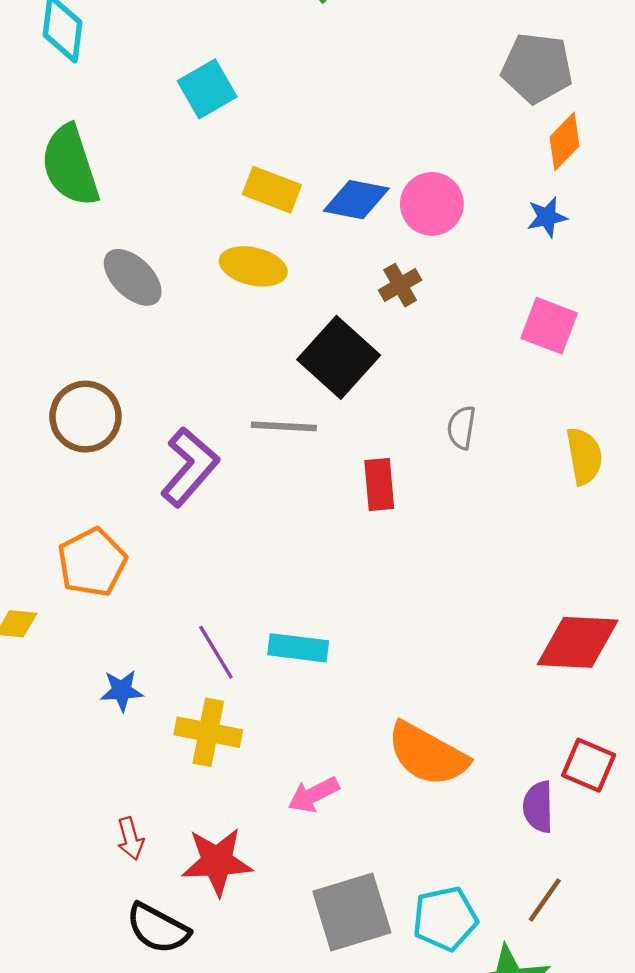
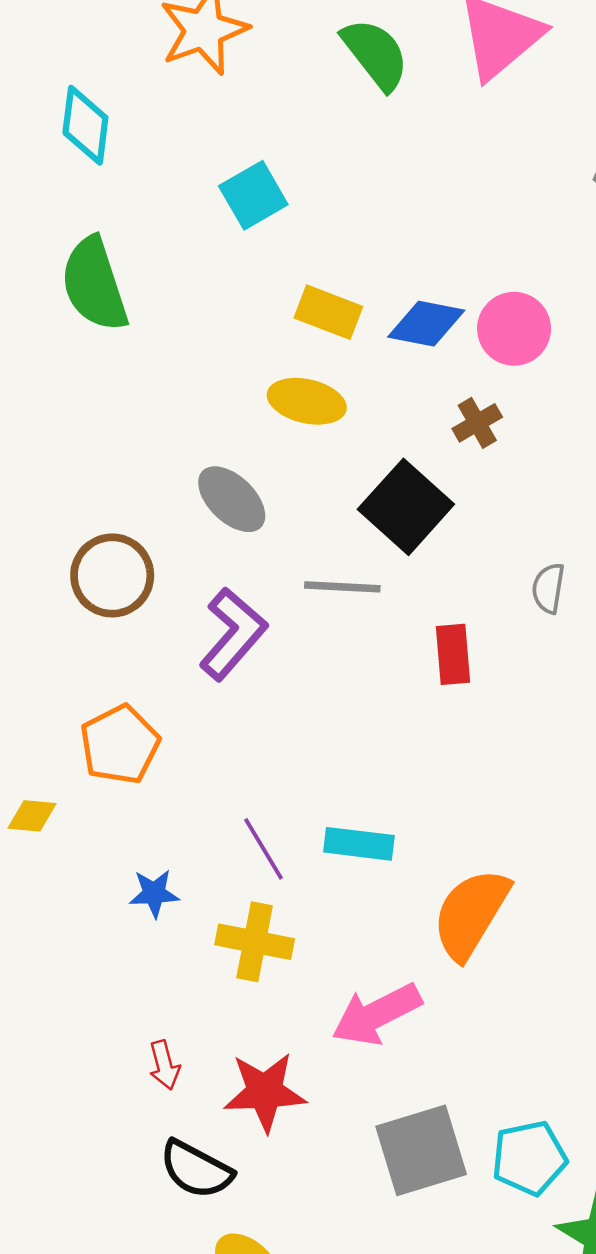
gray ellipse: (133, 277) -> (232, 499), moved
orange semicircle: (427, 754) -> (471, 914), moved, turned 92
pink arrow: (313, 795) -> (377, 1014), size x1.5

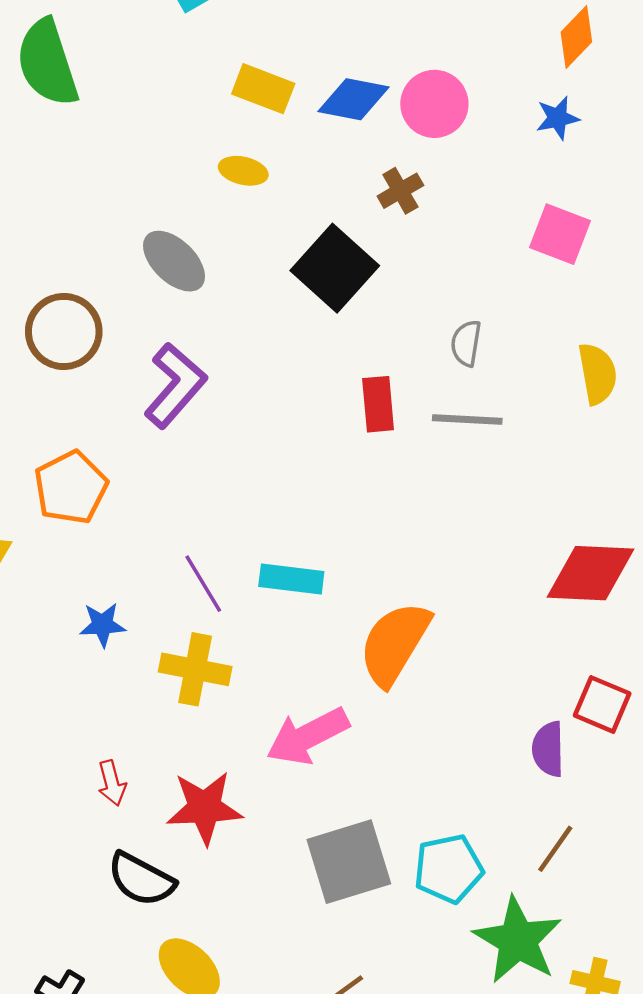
yellow ellipse: (307, 401) -> (243, 171), size x0.7
gray line: (342, 587) -> (467, 419), moved

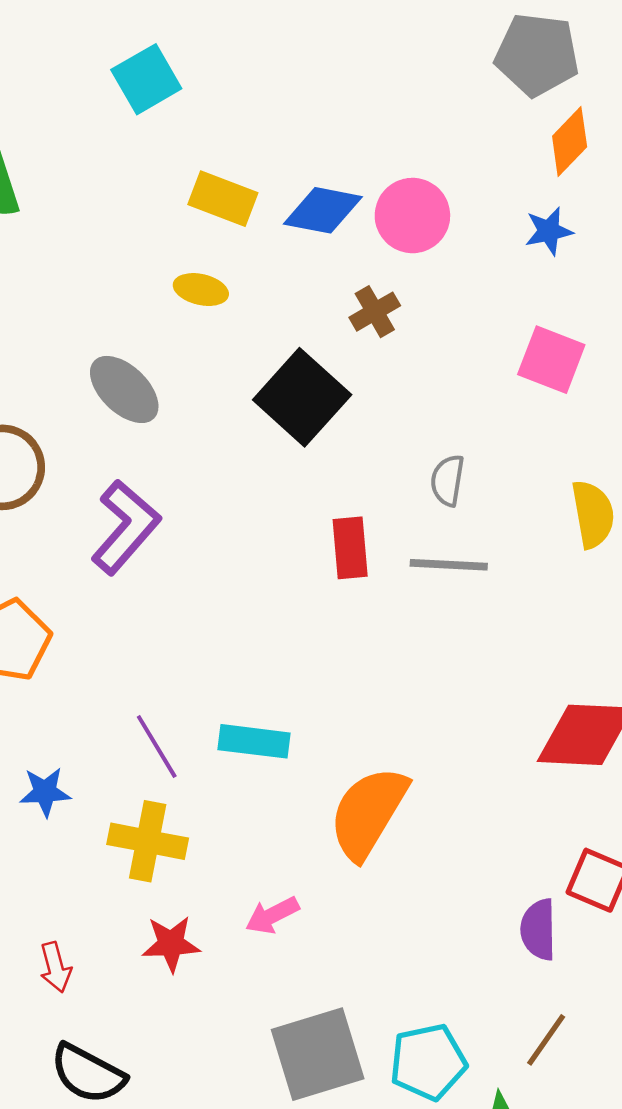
pink arrow: (308, 736) -> (272, 915), size x0.6
red star: (205, 808) -> (171, 944), moved, size x0.7

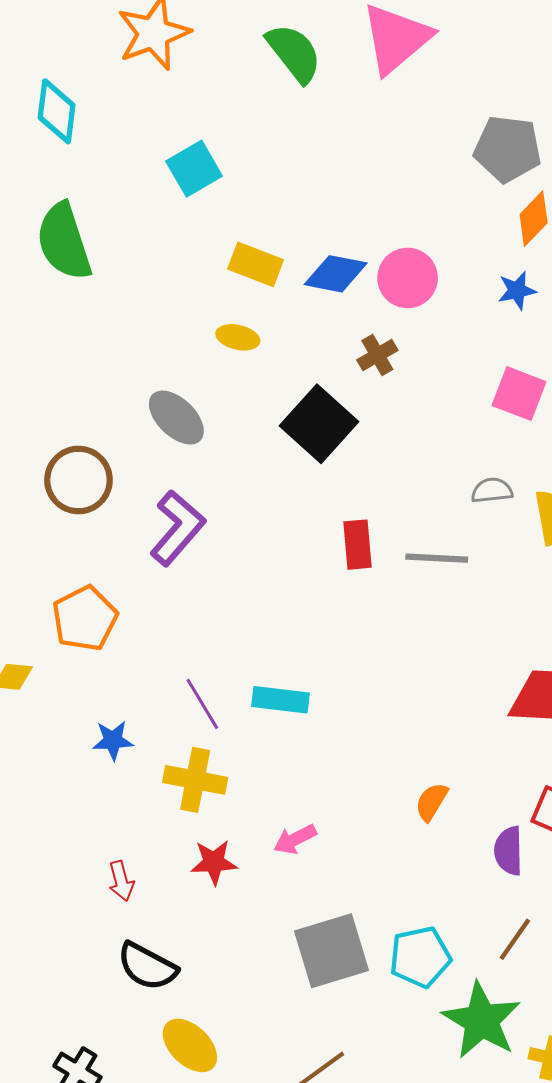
gray semicircle: (447, 480) -> (492, 490), moved, turned 75
orange semicircle: (368, 813) -> (432, 802), moved, size x0.5

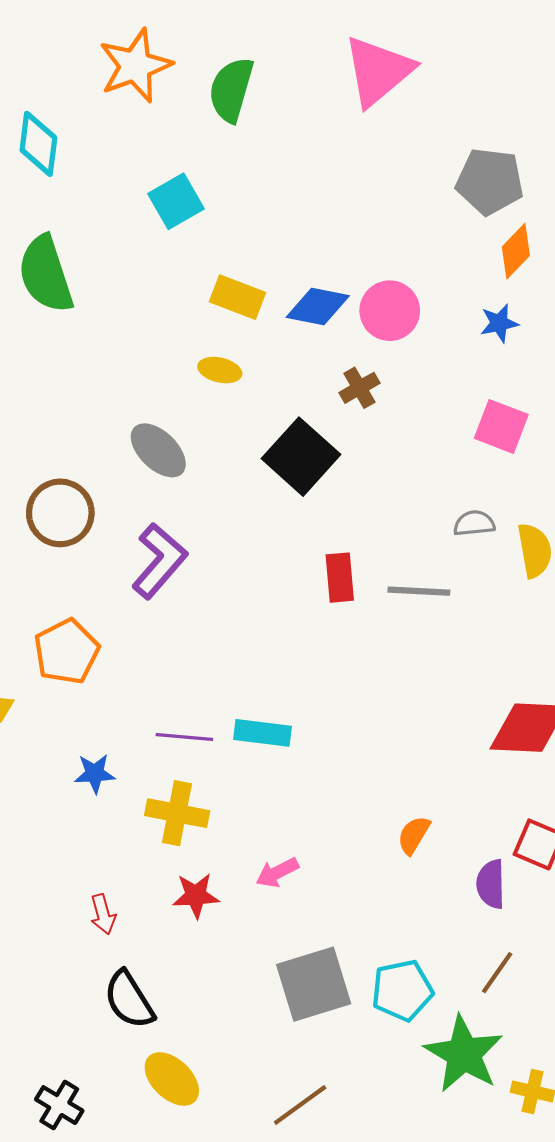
green semicircle: (294, 53) -> (231, 90), moved, turned -126
purple line: (202, 704) -> (184, 737), turned -54
black semicircle: (147, 966) -> (129, 1000), turned 30

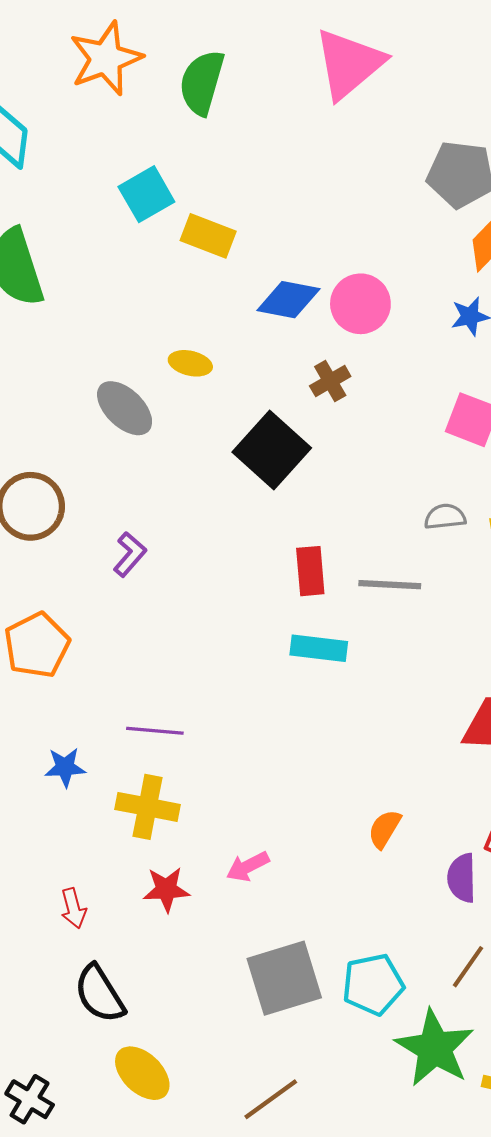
yellow rectangle: (237, 297) -> (208, 236), moved
gray ellipse: (158, 450) -> (125, 408), moved
purple L-shape: (159, 561) -> (130, 554), size x0.6
cyan rectangle: (263, 733) -> (319, 648), moved

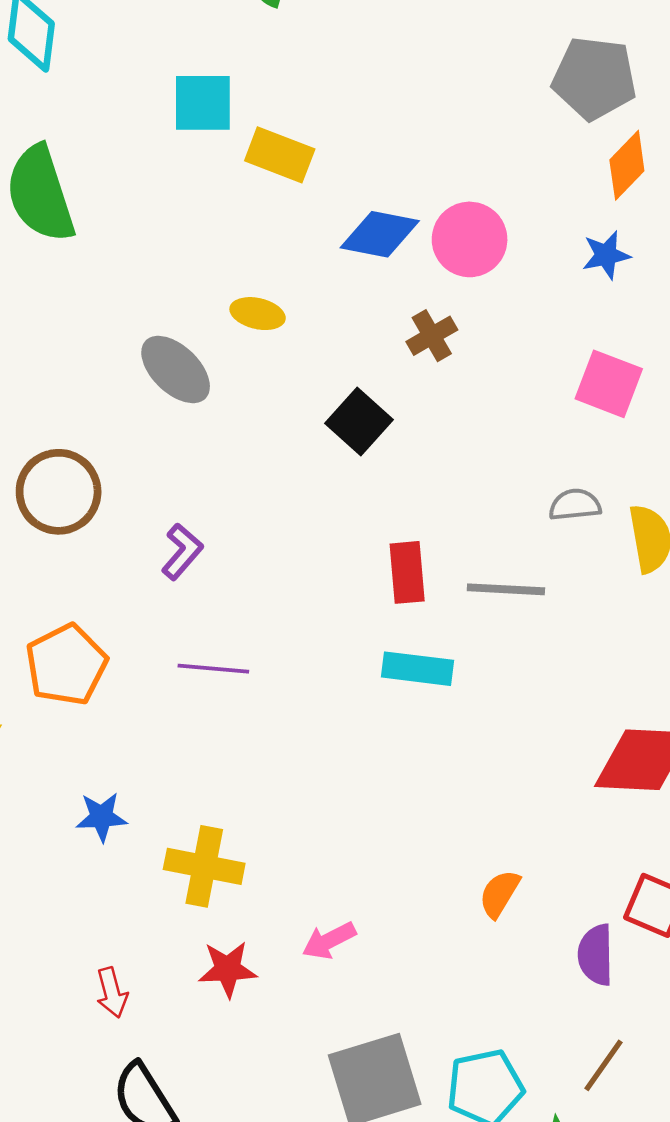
cyan square: (146, 194) -> (203, 103), turned 30
black square: (272, 450) -> (359, 422), size x0.7
purple line: (155, 731) -> (213, 669), moved

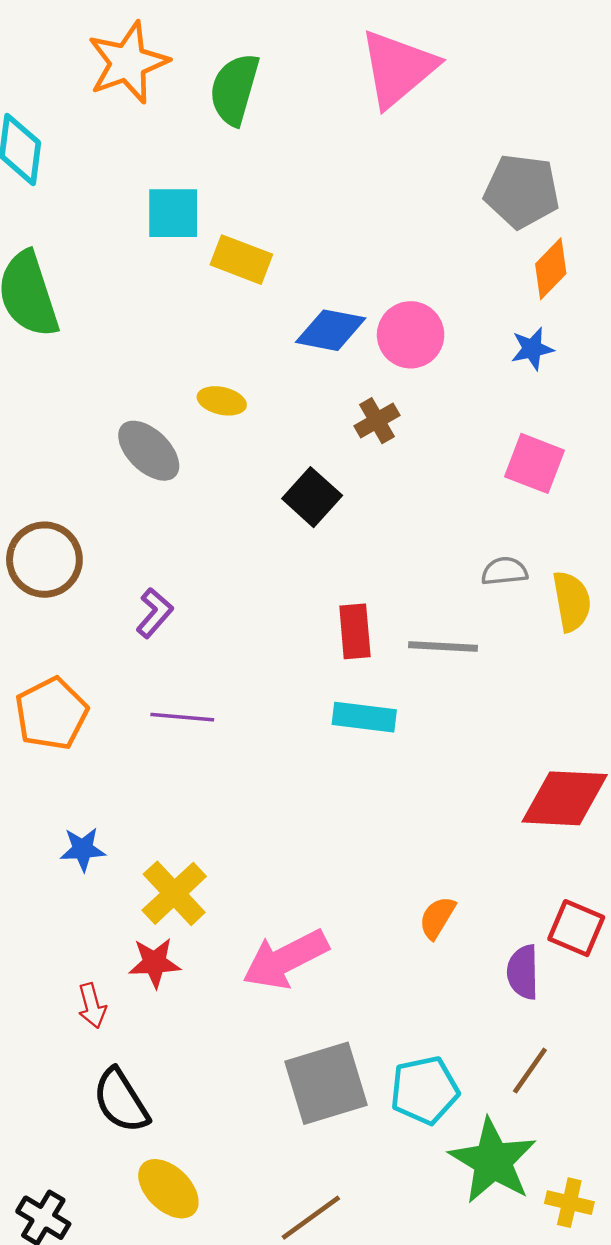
yellow cross: (204, 866) -> (174, 893), turned 36
pink arrow: (329, 941) -> (285, 959), size x1.8
red star: (228, 969) -> (155, 963), moved

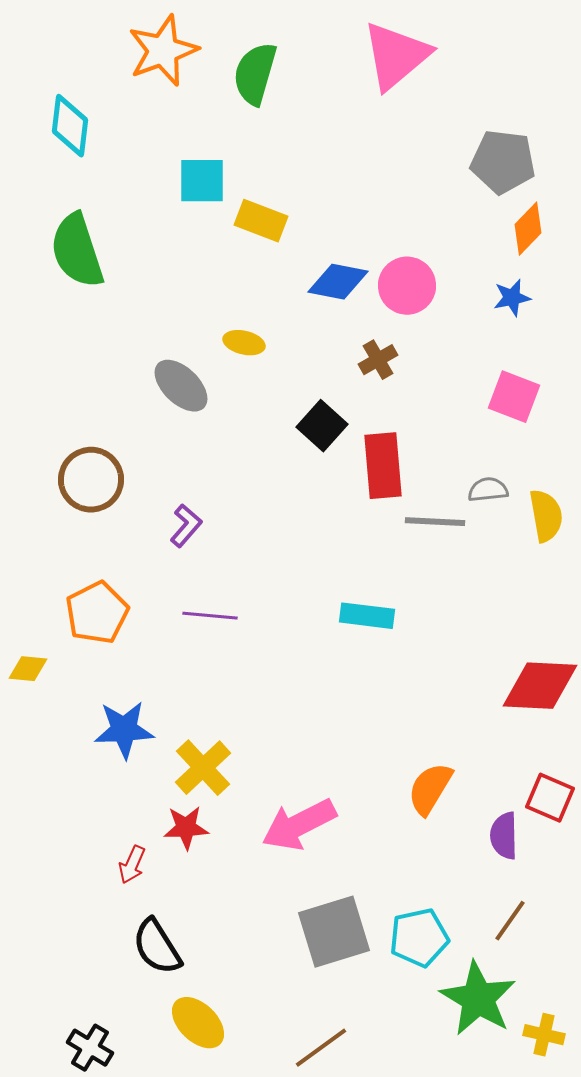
red rectangle: (355, 631) -> (383, 466), moved, size x1.4
gray line: (443, 646) -> (435, 522), moved
blue star: (83, 849) -> (124, 730), size x1.5
orange semicircle: (437, 918) -> (430, 789), size x1.4
red arrow: (92, 1006) -> (132, 865), turned 39

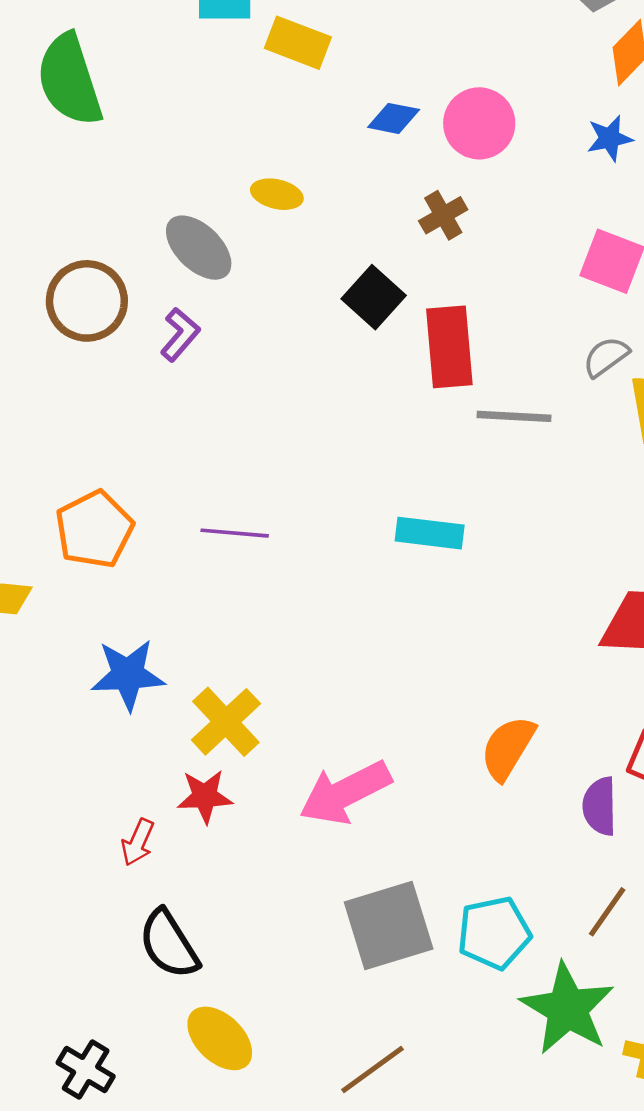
blue diamond: (338, 282) -> (394, 118), size x0.7
brown circle: (91, 480) -> (87, 301), moved
gray semicircle: (488, 490) -> (606, 357), moved, turned -30
purple L-shape: (186, 526) -> (180, 334), moved

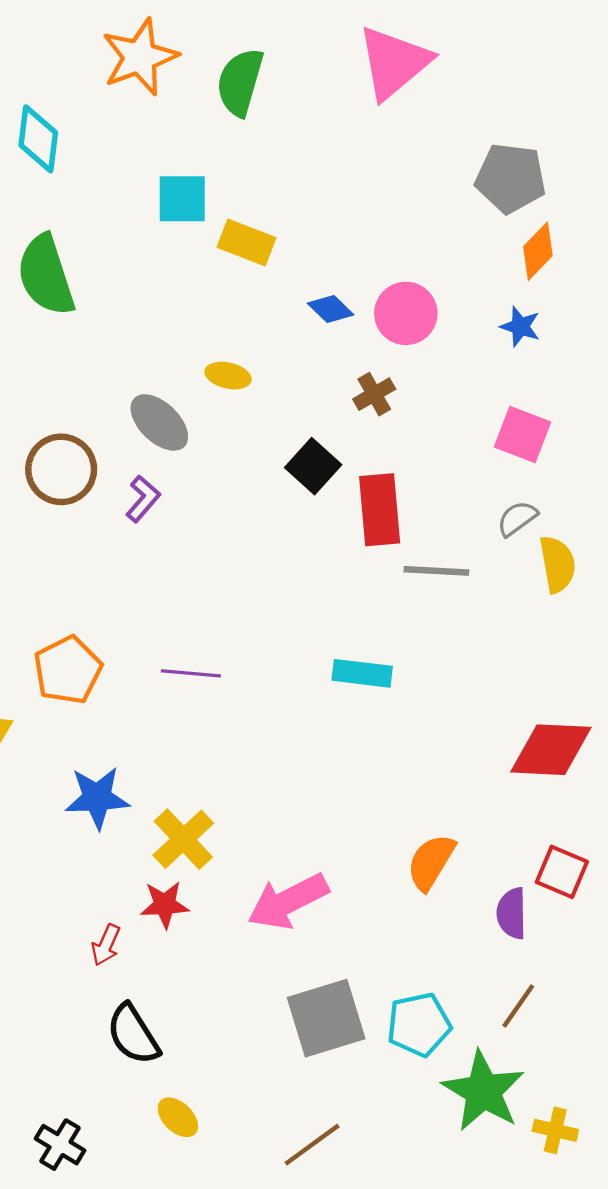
blue diamond: (394, 118) -> (331, 309), turned 33
blue star: (610, 138) -> (520, 326), turned 30
yellow ellipse: (220, 1038) -> (178, 1117), size x0.7

